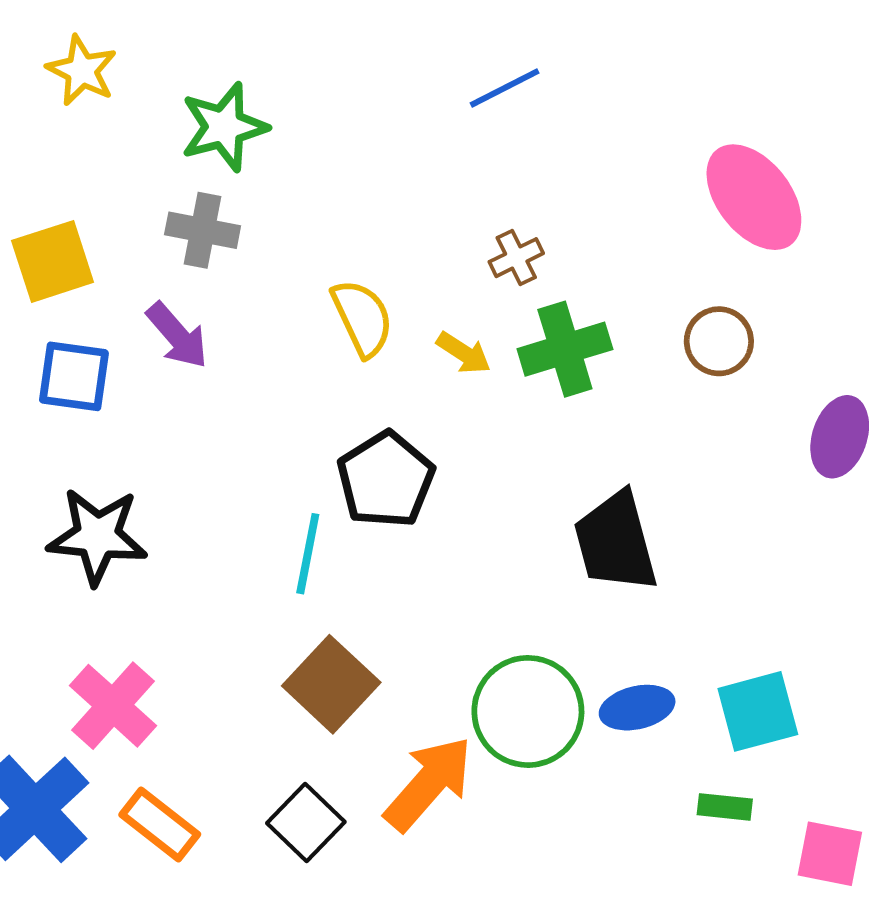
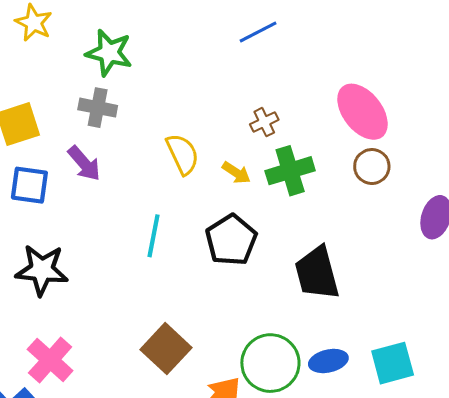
green star: (224, 127) -> (109, 53), turned 30
pink ellipse: (754, 197) -> (363, 112), moved
black pentagon: (386, 480) -> (231, 240), moved
cyan line: (308, 554) -> (154, 236), moved

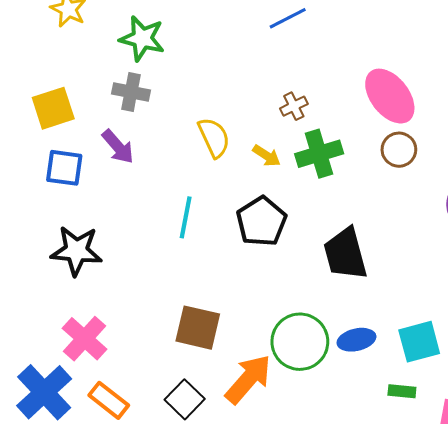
brown square: (166, 349) -> (198, 328), turned -30

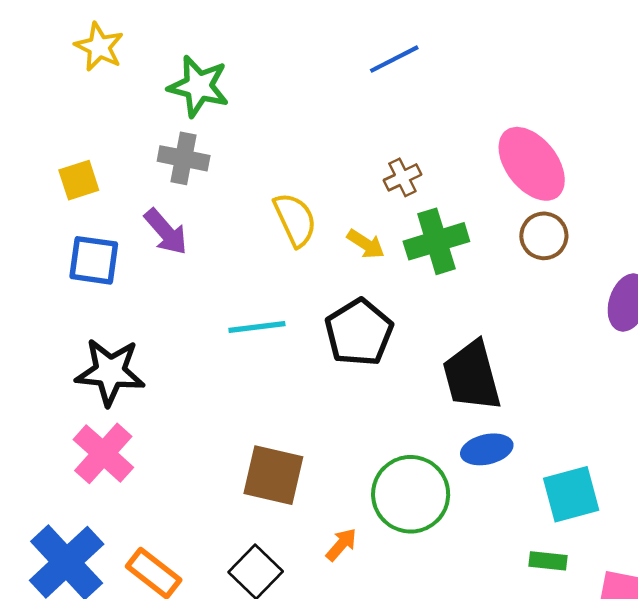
yellow square: (53, 108) -> (79, 180), size x0.7
cyan line: (186, 217) -> (257, 327), turned 72
pink cross: (85, 339) -> (103, 453), moved
blue ellipse: (356, 340) -> (487, 449), moved
orange arrow: (248, 379) -> (341, 545), size x0.5

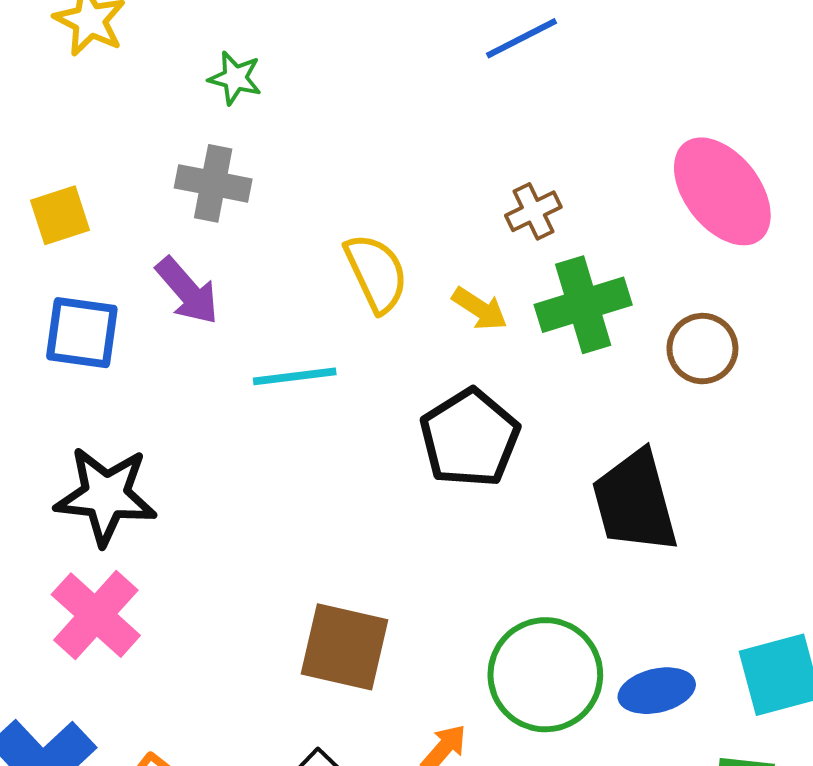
green star: (198, 86) -> (235, 78), size x0.6
brown circle: (544, 236) -> (702, 349), moved
cyan line: (257, 327) -> (295, 376), moved
blue ellipse: (487, 449) -> (657, 691), moved

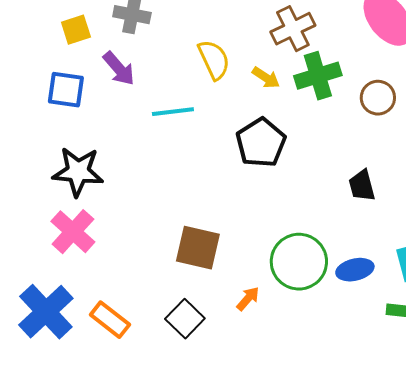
brown cross: (533, 211) -> (293, 29), size x1.6
yellow square: (60, 215) -> (76, 30), moved
black trapezoid: (635, 502) -> (362, 186), moved, size x0.6

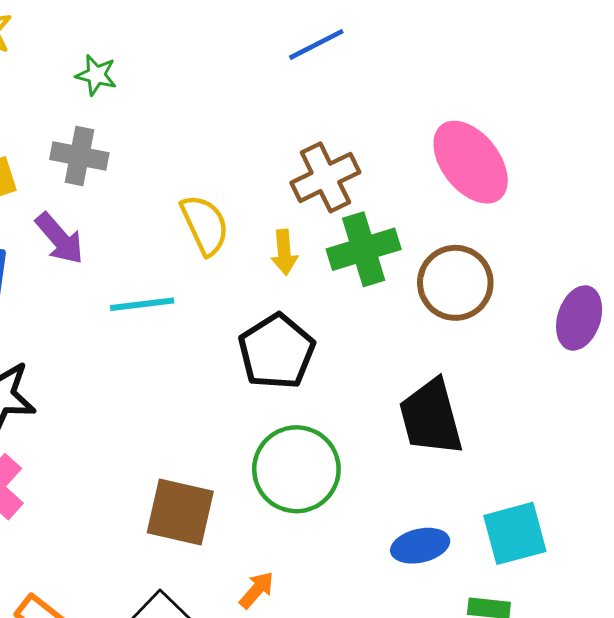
yellow arrow: (266, 78) -> (284, 252), turned 52
brown circle: (378, 98) -> (455, 283), size x1.4
black trapezoid: (362, 186) -> (431, 417), size x1.6
green circle: (299, 262) -> (296, 469), moved

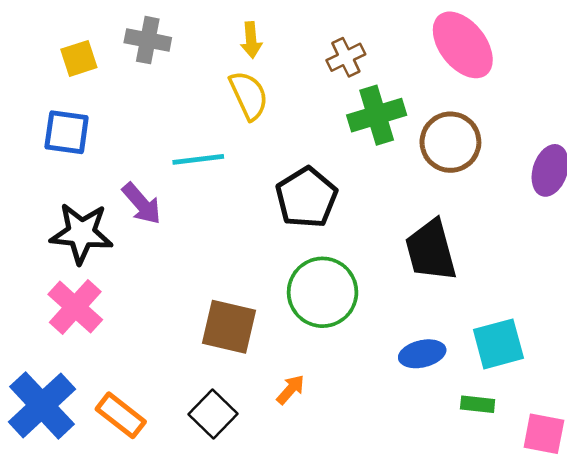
brown cross: (325, 177) -> (346, 57), size x0.7
purple arrow: (60, 239) -> (142, 204), moved
yellow arrow: (284, 252) -> (251, 40), moved

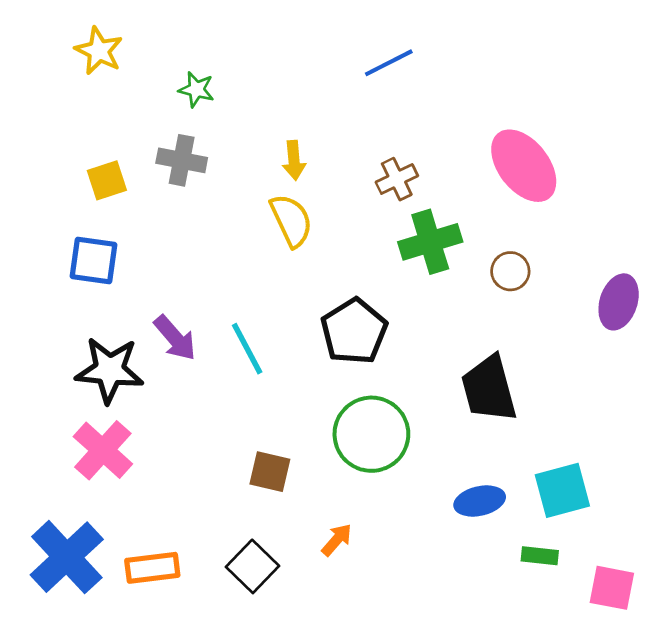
brown circle: (450, 142) -> (510, 271), size x0.6
cyan line: (198, 159) -> (247, 349), moved, turned 69
brown square: (229, 327) -> (270, 472), size x0.7
orange rectangle: (121, 415) -> (152, 568), turned -45

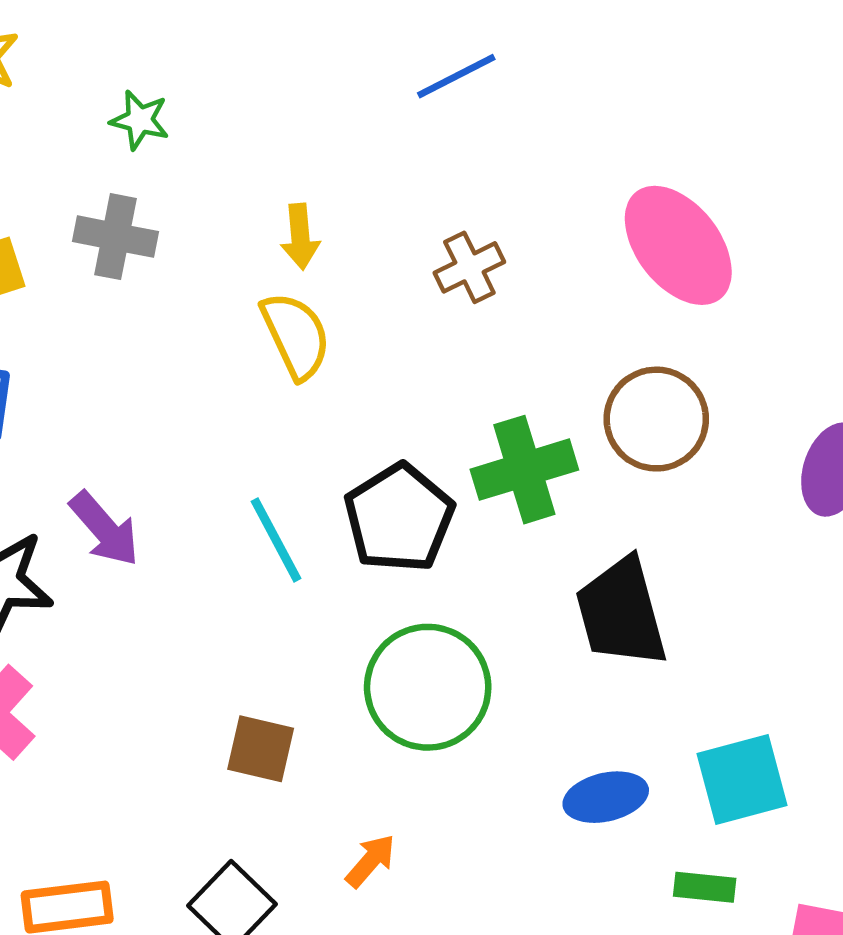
green cross: (430, 242) -> (524, 470), moved
brown circle: (510, 271) -> (656, 419), size x1.6
cyan line: (247, 349) -> (276, 540), moved

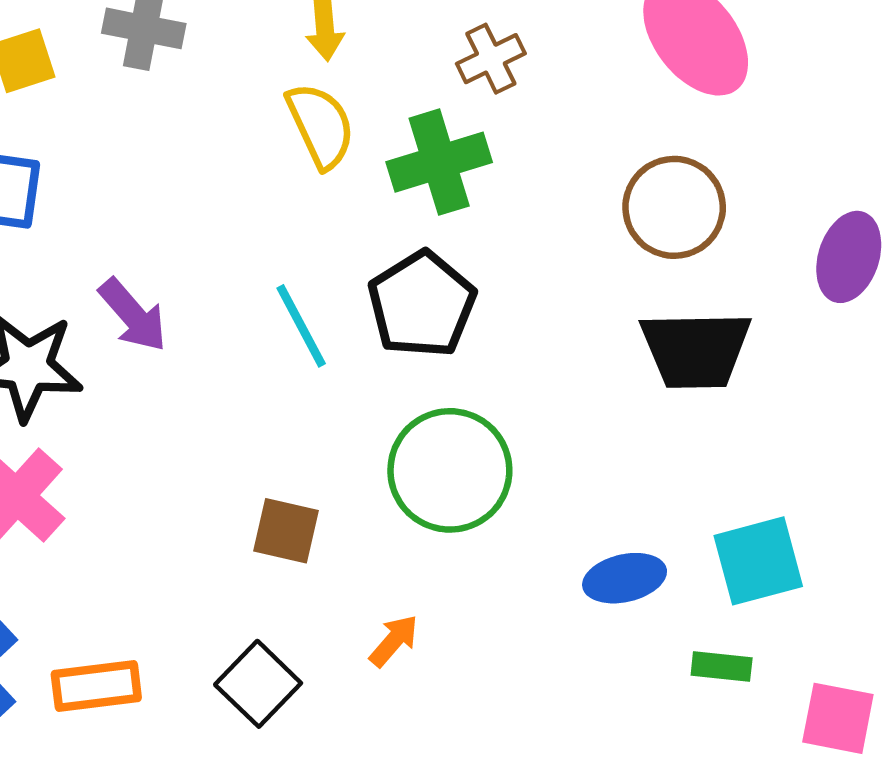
green cross: (524, 470) -> (439, 162), moved
black trapezoid: (621, 612) -> (696, 350), moved, turned -76

